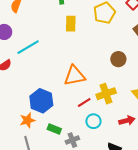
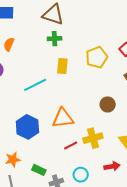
cyan line: (28, 47) -> (35, 85), moved
blue hexagon: (41, 101) -> (27, 127), moved
cyan circle: (93, 121) -> (81, 175), moved

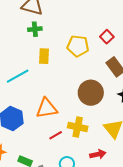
yellow pentagon: (97, 57) -> (78, 46), turned 30
brown circle: (108, 104) -> (91, 93), size x1.6
yellow cross: (93, 138) -> (78, 127), turned 30

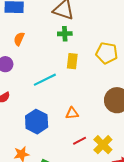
orange triangle: (47, 108) -> (72, 113), size x0.6
yellow cross: (78, 127) -> (103, 145), moved, turned 30

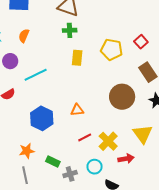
cyan line: (45, 80) -> (36, 75), moved

